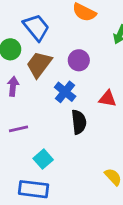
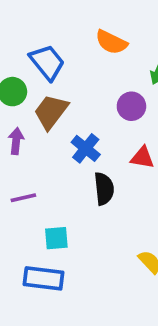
purple circle: (79, 60) -> (131, 106), moved
cyan square: (43, 159) -> (56, 238), turned 36

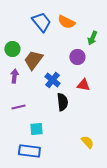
blue trapezoid: (47, 62) -> (41, 22), moved

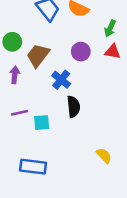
purple circle: (77, 57) -> (81, 52), moved
red triangle: (83, 85) -> (113, 52), moved
cyan square: (36, 129) -> (42, 123), moved

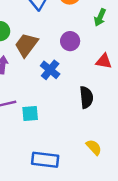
red triangle: (113, 52) -> (104, 61), moved
black semicircle: (73, 107) -> (86, 97), moved
blue rectangle: (33, 167) -> (45, 160), moved

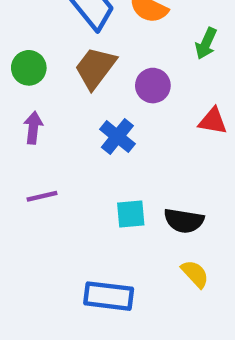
brown trapezoid: (26, 45) -> (95, 68), moved
black semicircle: (86, 97) -> (184, 221), moved, turned 105
cyan square: (30, 114) -> (131, 214), moved

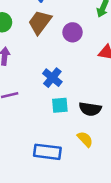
blue cross: (117, 137) -> (52, 78), moved
yellow semicircle: (195, 274) -> (85, 139), moved

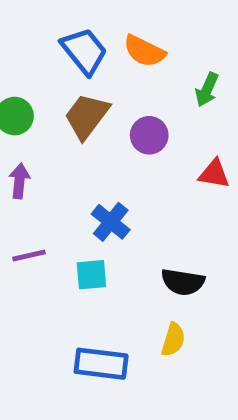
cyan square: (60, 105) -> (91, 275), moved
yellow semicircle: (85, 139) -> (173, 340), turned 60

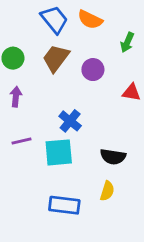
cyan square: (91, 275) -> (59, 152), size x1.5

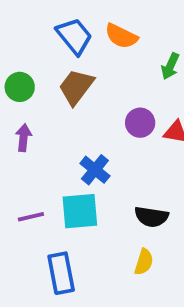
purple circle: (93, 70) -> (140, 123), moved
purple line: (22, 141) -> (31, 217), moved
blue rectangle: (64, 205) -> (61, 273), moved, turned 72

